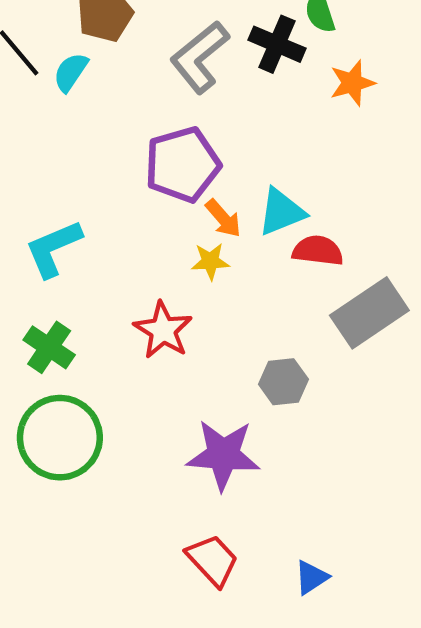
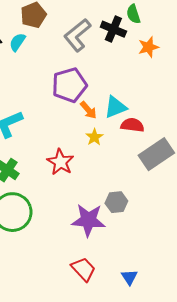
yellow star: (210, 261) -> (94, 137), moved, turned -30
gray hexagon: (283, 382) -> (116, 202), moved
blue triangle: (311, 577) -> (129, 277), turned -30

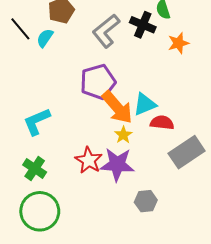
orange arrow: (88, 110) -> (117, 107), size x1.8
purple star: (88, 220) -> (117, 164), moved

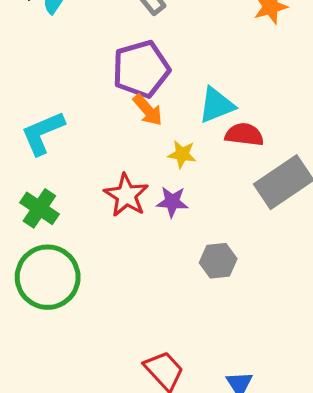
orange arrow: (117, 107) -> (148, 110), moved, size x0.6
yellow star: (123, 135) -> (182, 154), turned -30
purple star: (117, 164) -> (172, 202), size x0.6

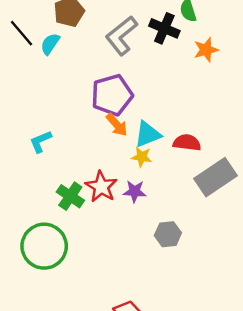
cyan triangle: (216, 105) -> (148, 134), moved
cyan L-shape: (43, 133) -> (41, 141), size x0.7
green cross: (39, 208) -> (70, 196), moved

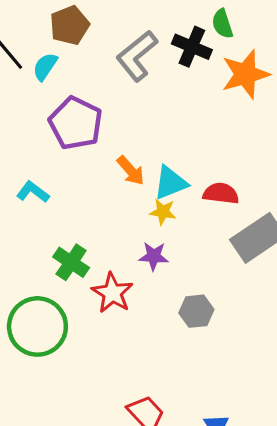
orange star: (206, 50) -> (245, 74), size x1.5
purple pentagon: (112, 95) -> (76, 123), moved, turned -30
cyan L-shape: (41, 141) -> (33, 192), turned 60
red star: (101, 187) -> (112, 293), moved

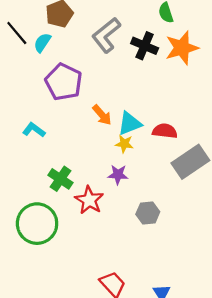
black cross: (192, 47) -> (145, 46), moved

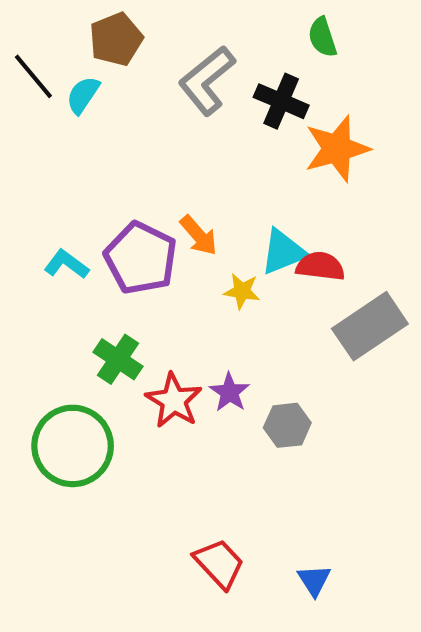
orange star: (182, 48) -> (337, 149), moved
purple pentagon: (64, 82) -> (141, 258), moved
cyan triangle: (130, 123) -> (283, 252), moved
purple star: (118, 175) -> (230, 392), moved, turned 30

